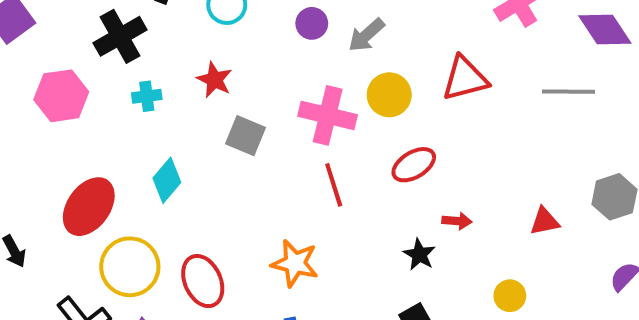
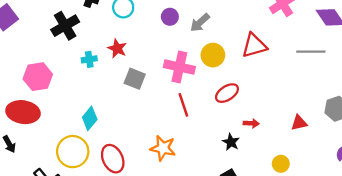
pink hexagon: (61, 96) -> (38, 77), moved
cyan cross: (147, 96) -> (89, 59), moved
cyan diamond: (167, 180) -> (90, 118), moved
red ellipse: (89, 207) -> (23, 112), moved, turned 64

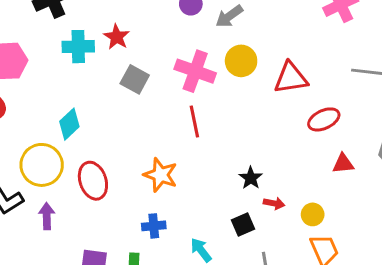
red triangle: (254, 45) -> (291, 78), moved
cyan cross: (89, 59) -> (78, 47), size x1.5
red ellipse: (227, 93) -> (324, 119), moved
red arrow: (251, 123) -> (274, 203), moved

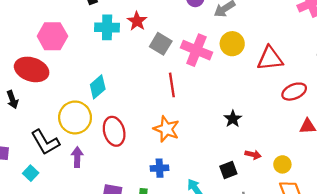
gray square: (135, 79) -> (161, 44), moved
red line: (194, 121) -> (172, 85), moved
black star: (251, 178) -> (233, 119), moved

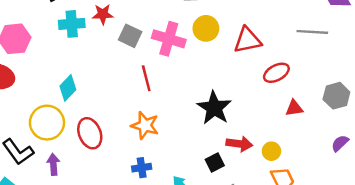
red star: (137, 21) -> (103, 14), turned -30
black star: (233, 119) -> (214, 108), size x1.8
red arrow: (253, 155) -> (239, 144), size x1.5

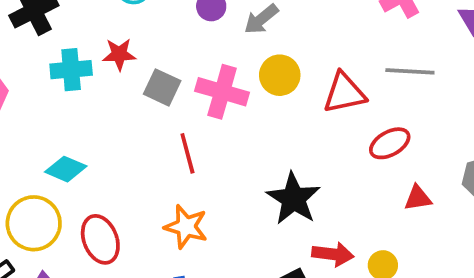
gray line: (312, 32) -> (410, 71), moved
cyan diamond: (68, 88) -> (66, 169), turned 70

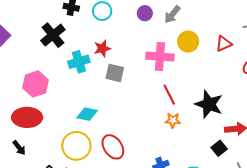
gray square: (162, 87) -> (115, 73), moved
red triangle: (344, 93) -> (224, 44), size x0.7
red line: (187, 153) -> (169, 95), moved
orange star: (186, 227) -> (173, 120), moved, size x0.7

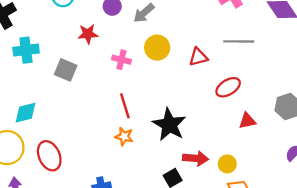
red star: (102, 48) -> (88, 34), moved
pink cross: (160, 57) -> (121, 60), size x0.6
cyan diamond: (87, 114) -> (26, 113), turned -35

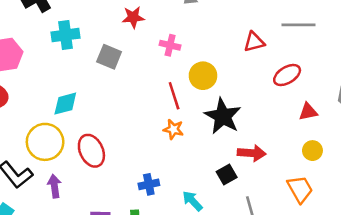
yellow circle: (157, 48) -> (203, 76), moved
yellow circle: (227, 164) -> (312, 151), moved

